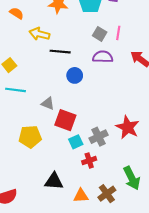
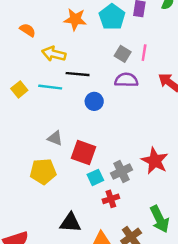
cyan line: (16, 90) -> (50, 87), moved
gray triangle: (48, 103) -> (55, 138), moved

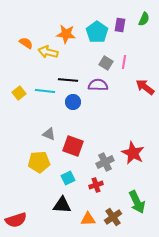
yellow arrow: (54, 54) -> (48, 52), moved
purple semicircle: (126, 80) -> (98, 85), moved
blue circle: (94, 101) -> (73, 102), moved
cyan square: (95, 177) -> (68, 178), moved

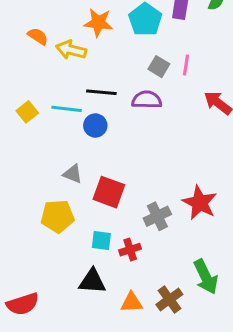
blue circle: (73, 102) -> (95, 126), moved
cyan square: (68, 178) -> (101, 240), turned 32
red cross: (96, 185) -> (130, 250), moved

